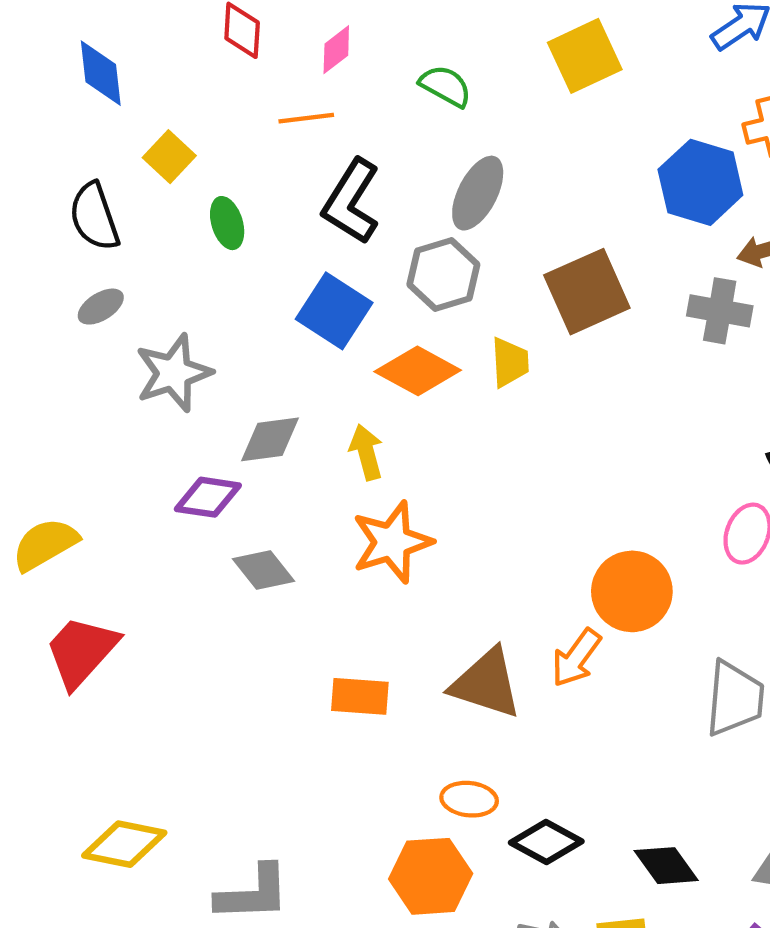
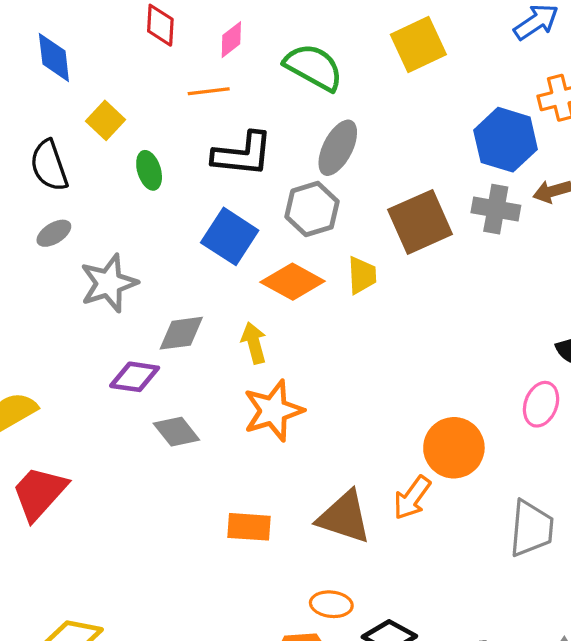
green semicircle: (446, 86) -> (314, 67), size x1.5
black L-shape: (351, 202) -> (243, 154), turned -116
gray cross: (720, 311) -> (496, 209), moved

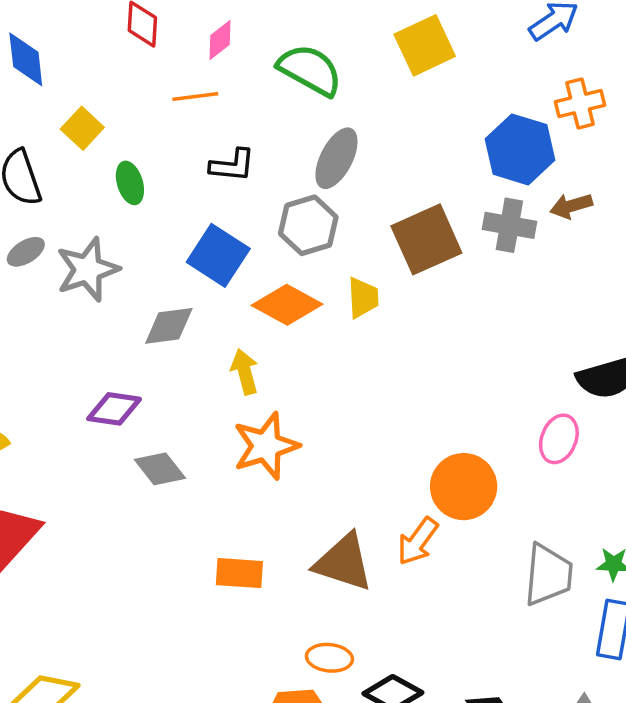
black L-shape: (243, 154) -> (232, 165), size x0.7
gray star: (109, 283) -> (88, 269), moved
gray diamond: (181, 333) -> (169, 326), moved

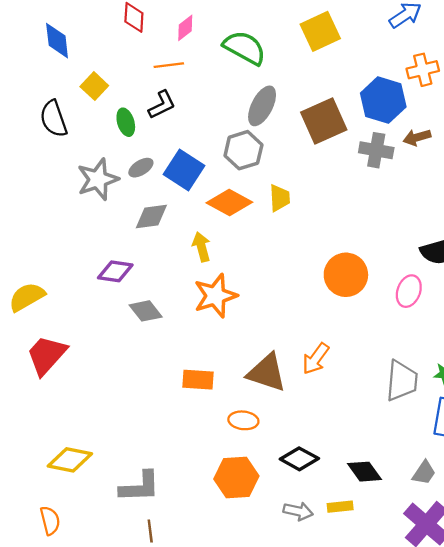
black L-shape: (232, 165) -> (162, 105), moved, turned -32
brown square: (426, 239) -> (324, 121), moved
gray ellipse: (26, 252) -> (141, 168), moved
orange circle: (464, 487) -> (346, 275), moved
orange ellipse: (329, 658) -> (243, 420), moved

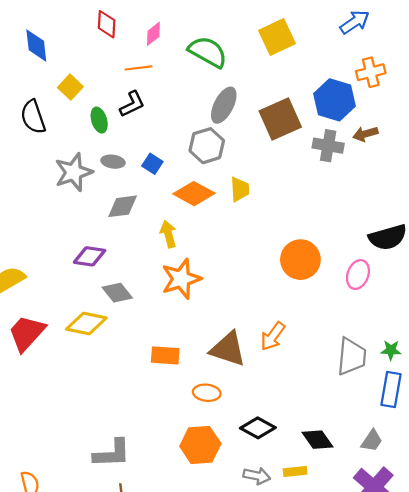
gray ellipse: (141, 168) -> (113, 162), turned 40
blue square: (184, 170) -> (152, 164), size x0.6
yellow diamond: (70, 460) -> (86, 324), moved

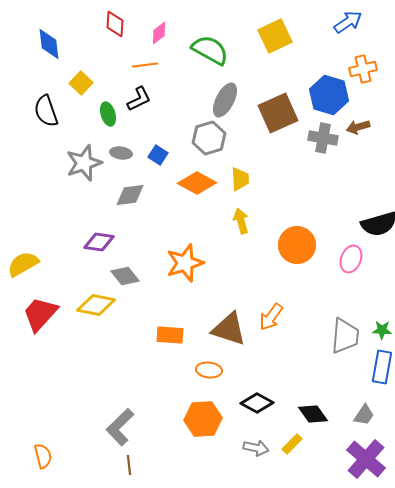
yellow arrow: (168, 234) -> (241, 221), moved
gray L-shape: (112, 453) -> (120, 427), turned 138
yellow rectangle: (295, 472) -> (292, 444), turned -40

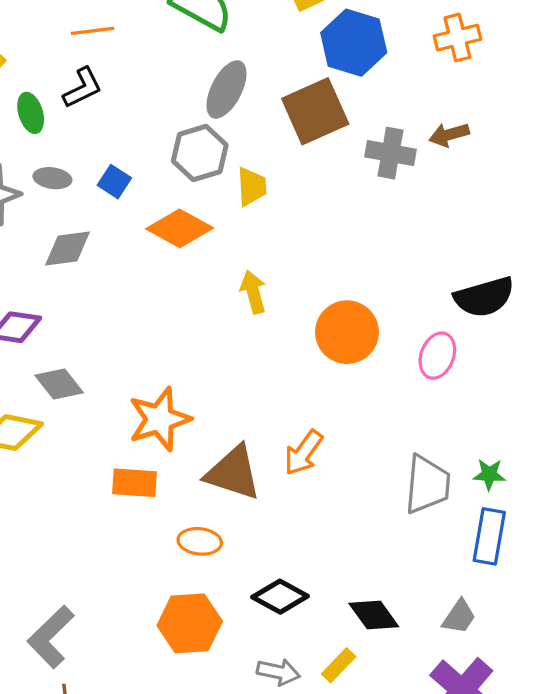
blue hexagon: (329, 95) -> (354, 43), moved
yellow trapezoid: (240, 179) -> (252, 187), moved
orange star: (185, 263) -> (160, 419), moved

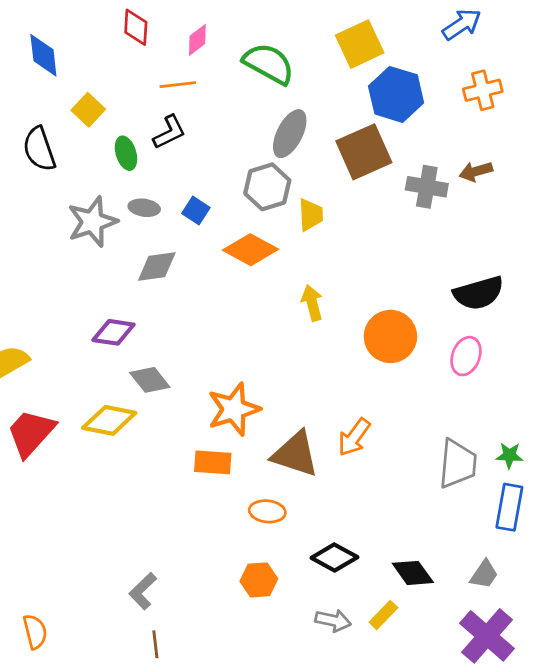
black semicircle: (484, 297) -> (479, 293), moved
orange hexagon: (190, 623) -> (259, 580), size x0.7
gray L-shape: (51, 637) -> (143, 591), size x0.7

